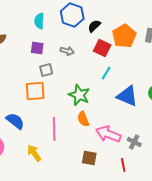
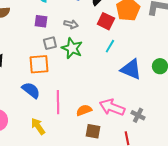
green star: (79, 95) -> (72, 48), moved
orange semicircle: (83, 119) -> (84, 110), moved, turned 91
blue semicircle: (15, 121) -> (31, 90), moved

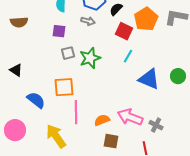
gray arrow: (71, 24) -> (88, 21), moved
green star: (72, 48) -> (90, 58), turned 30
orange square: (39, 64) -> (64, 87), moved
blue semicircle: (31, 90) -> (36, 100), moved
yellow arrow: (38, 126) -> (56, 136), size x1.4

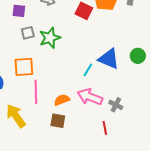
cyan line: (128, 56) -> (88, 70), moved
brown square: (111, 141) -> (58, 121), moved

